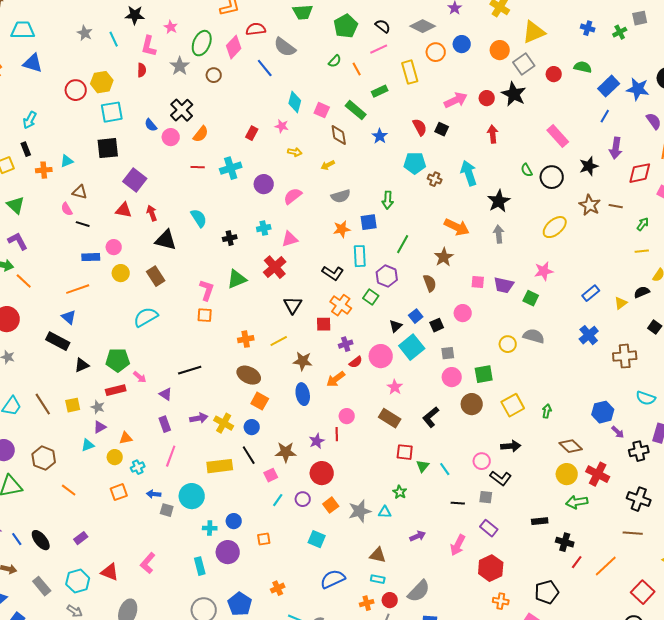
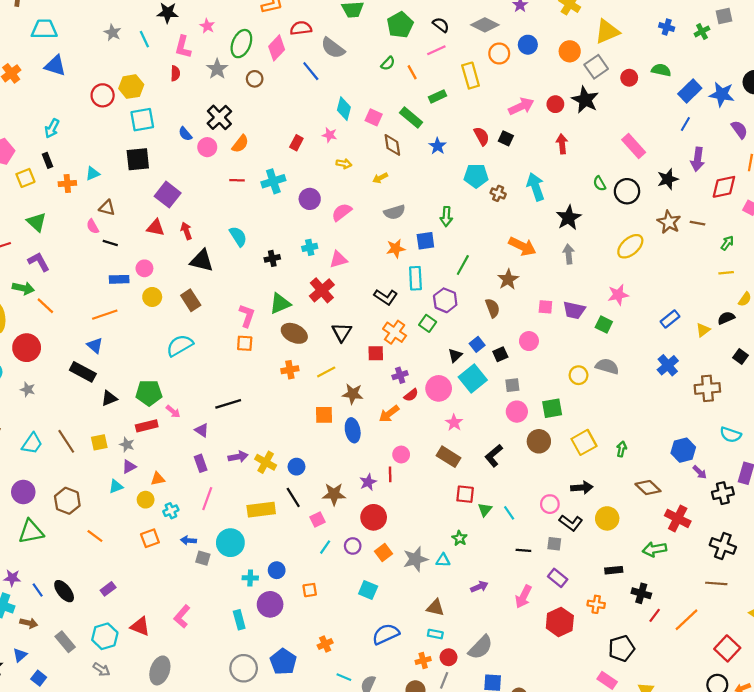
brown ellipse: (249, 375) -> (294, 333), moved
orange square: (260, 401) -> (324, 415), moved, turned -30
yellow circle: (567, 474) -> (607, 518), moved
orange cross: (501, 601) -> (596, 604), moved

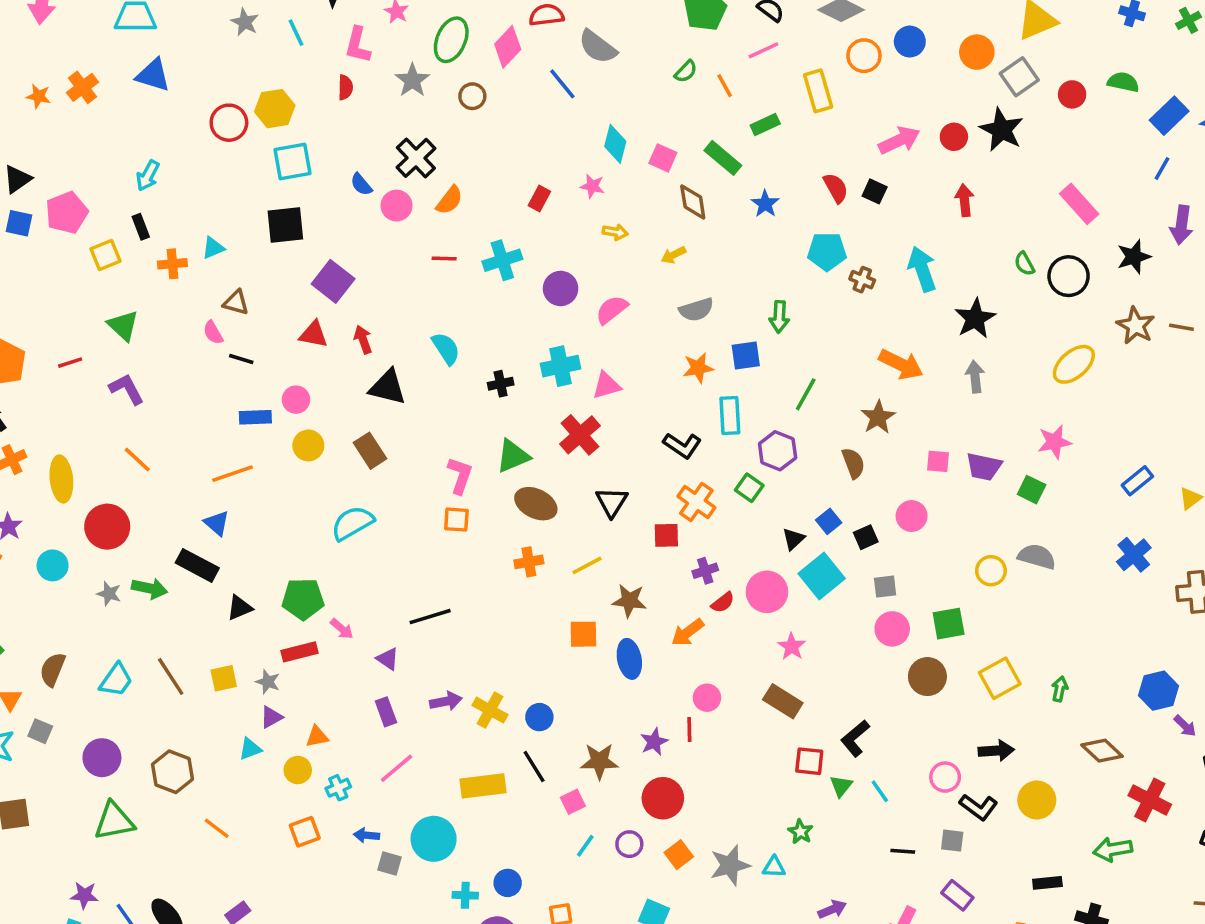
cyan cross: (310, 247) -> (561, 366), size x1.5
green arrow: (23, 288) -> (150, 588), moved
black L-shape: (494, 456) -> (855, 738), moved
pink line: (207, 499) -> (397, 768), turned 30

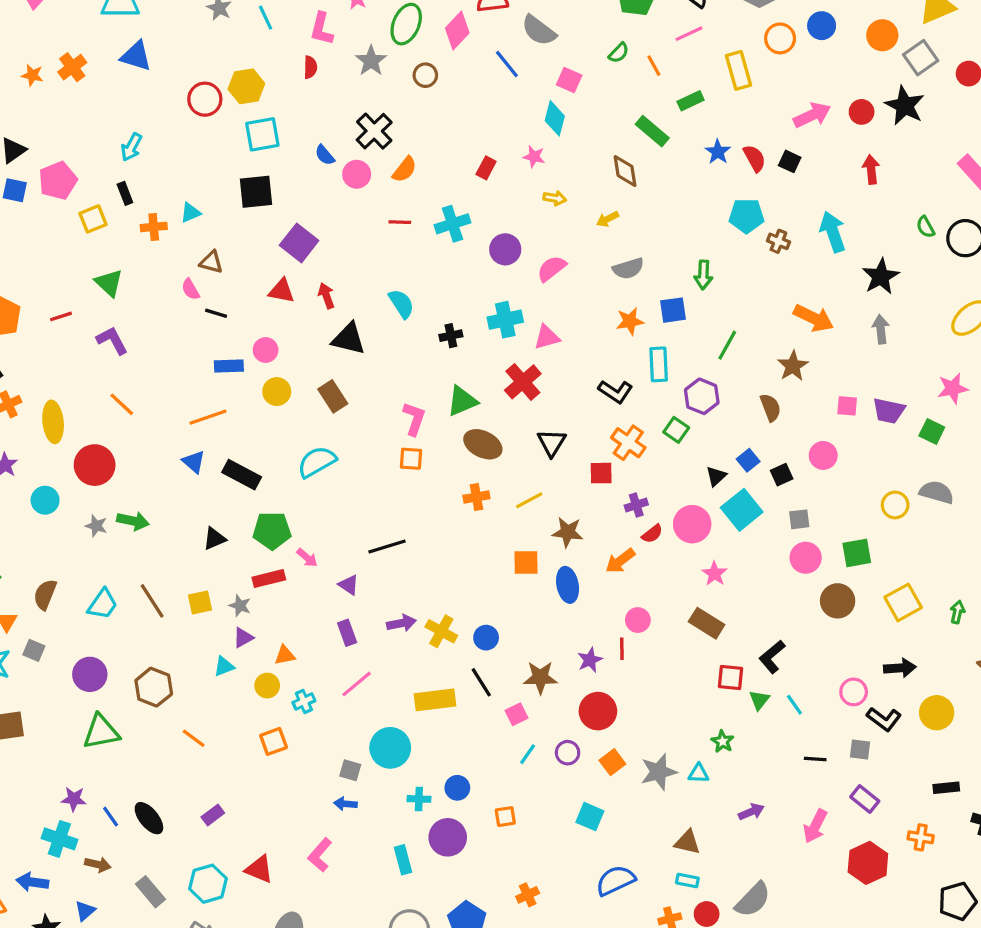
pink square: (663, 158) -> (569, 80), moved
blue star: (765, 204) -> (718, 152), moved
black rectangle: (197, 565) -> (242, 475), moved
blue arrow: (367, 835) -> (345, 804), moved

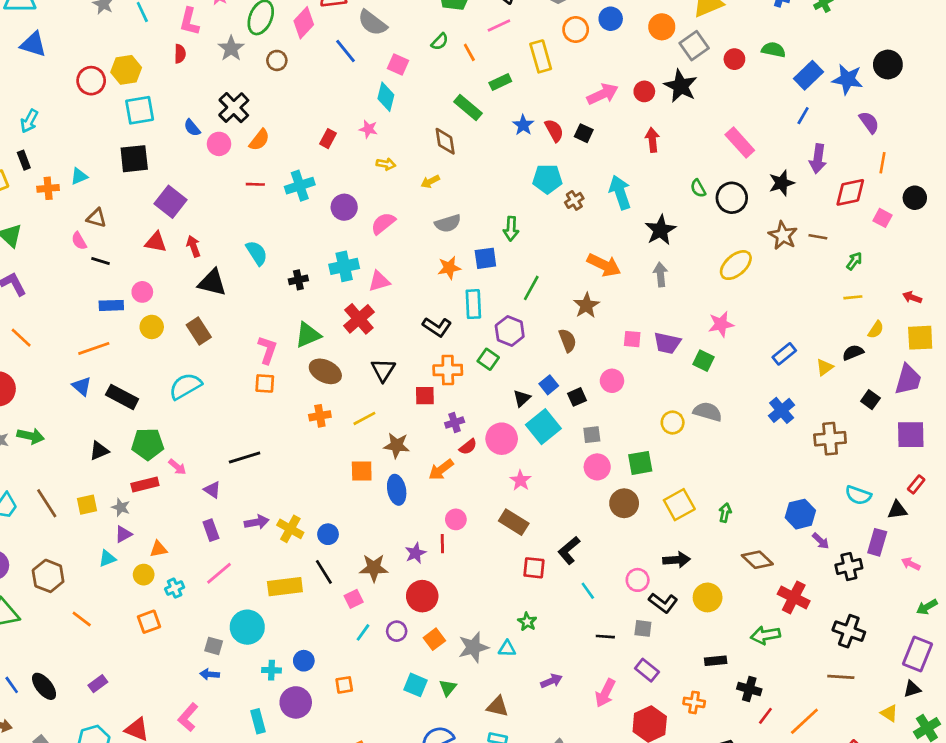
brown cross: (778, 241) -> (574, 200), turned 36
orange cross: (628, 443) -> (448, 370), turned -36
green triangle: (759, 700) -> (448, 688), moved

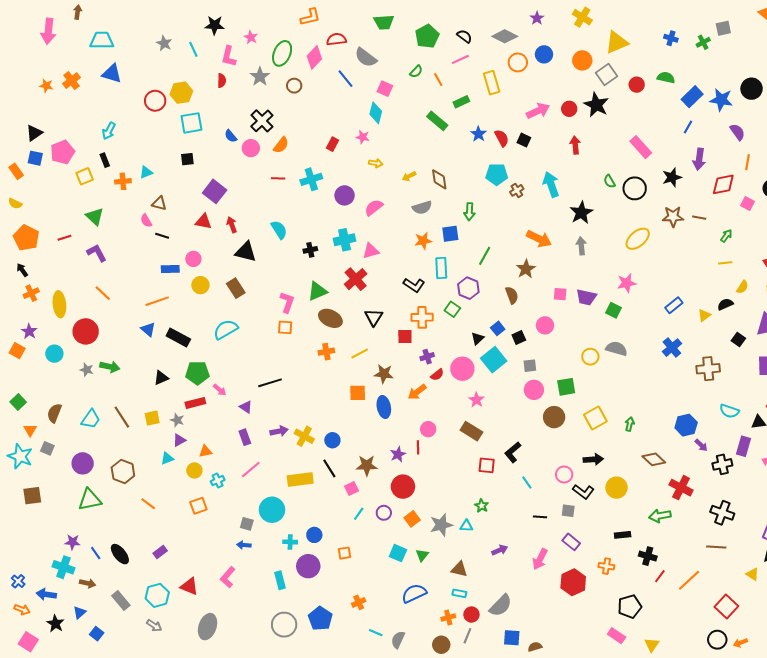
brown diamond: (445, 141) -> (439, 179), moved
black square: (134, 159) -> (187, 159), size x0.6
brown star: (783, 235) -> (673, 217), turned -30

